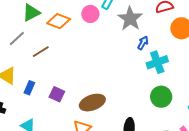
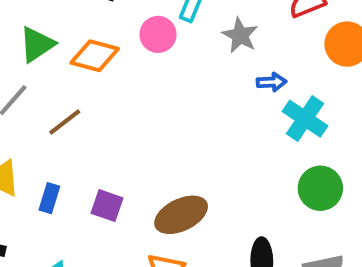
gray star: (130, 19) -> (240, 35), size x0.7
blue arrow: (143, 43) -> (272, 82), turned 64
cyan cross: (157, 62) -> (305, 119), turned -30

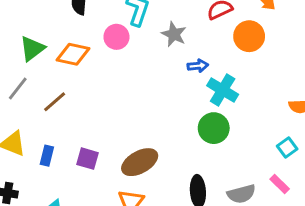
green circle: (320, 188) -> (214, 128), moved

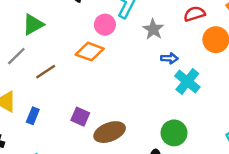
orange diamond: (73, 54) -> (90, 52), moved
green circle: (214, 128) -> (174, 133), moved
purple square: (87, 159) -> (80, 117), moved

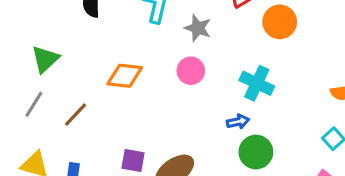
pink circle: (105, 25) -> (191, 71), moved
blue arrow: (169, 58) -> (238, 122), moved

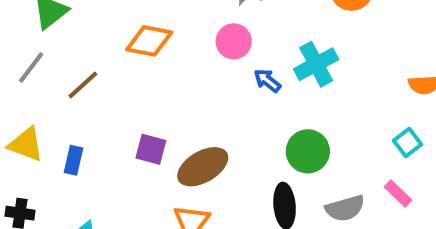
cyan cross: (257, 83) -> (316, 64), turned 32
blue arrow: (238, 122) -> (267, 81), moved, turned -135

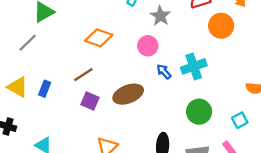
brown line: (83, 85) -> (83, 75), moved
green circle: (308, 151) -> (199, 112), moved
blue rectangle: (74, 160) -> (45, 89), moved
brown ellipse: (203, 167) -> (128, 94), moved

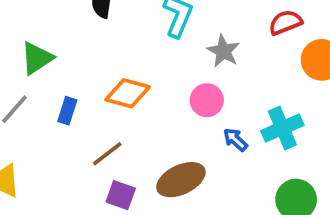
blue rectangle: (45, 89) -> (67, 111), moved

